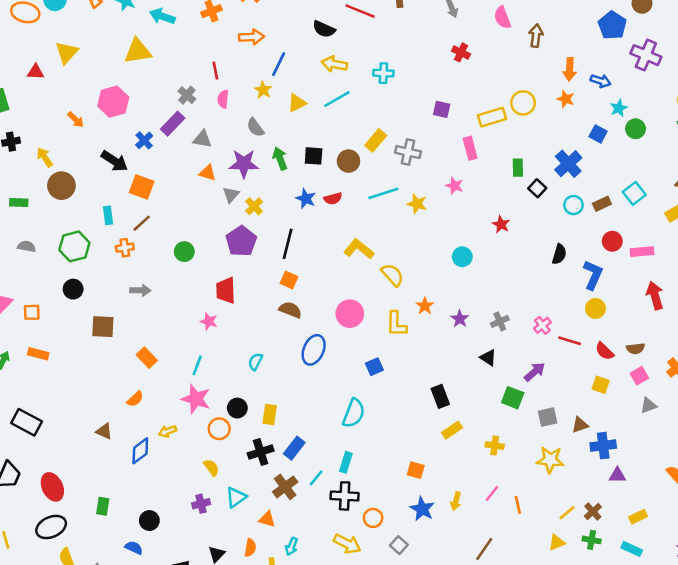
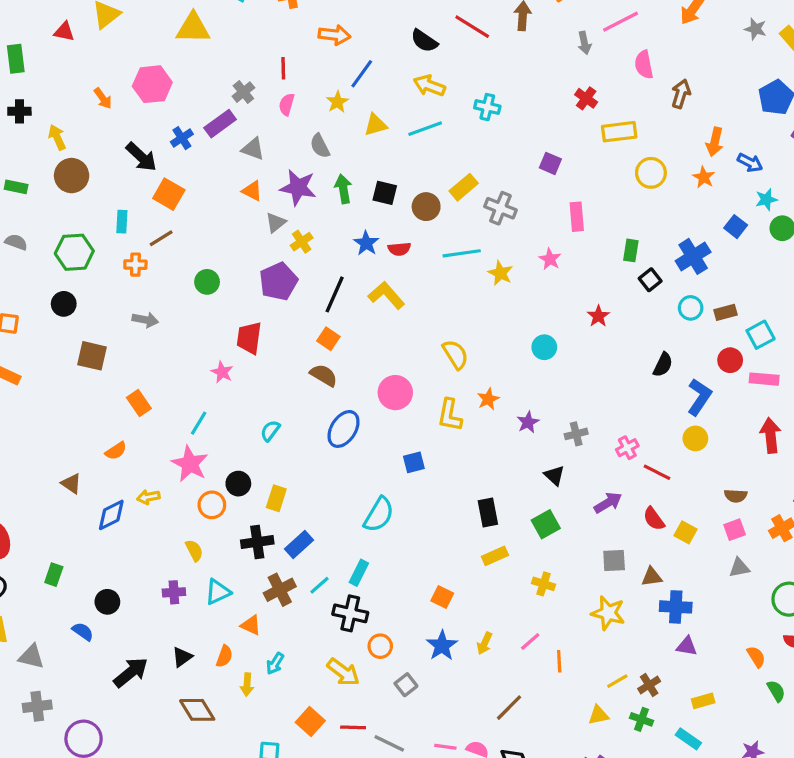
yellow rectangle: (492, 117) -> (619, 132), moved
cyan square: (634, 193) -> (761, 335), moved
yellow L-shape: (359, 249) -> (386, 295), moved
red semicircle: (605, 351) -> (654, 519), moved
green square: (513, 398) -> (546, 524), moved, turned 30

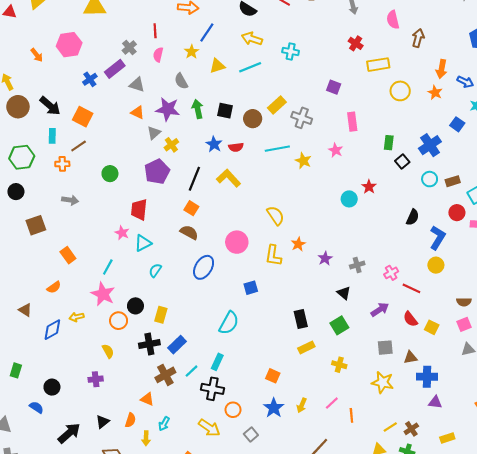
black arrow: (141, 157) -> (50, 106), moved
cyan circle: (544, 347) -> (349, 199), moved
brown square: (92, 356) -> (36, 225), turned -30
cyan triangle: (218, 592) -> (143, 243), moved

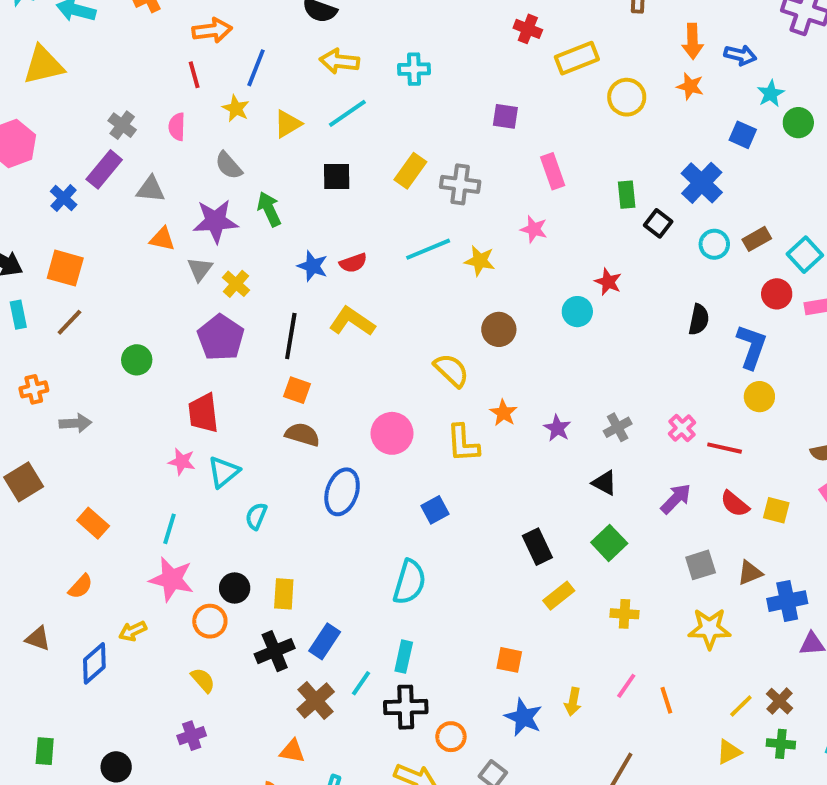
red line: (155, 31) -> (194, 75), moved
black square: (225, 111) -> (337, 177), moved
brown circle: (253, 119) -> (499, 329), moved
orange cross: (62, 164) -> (34, 389), moved

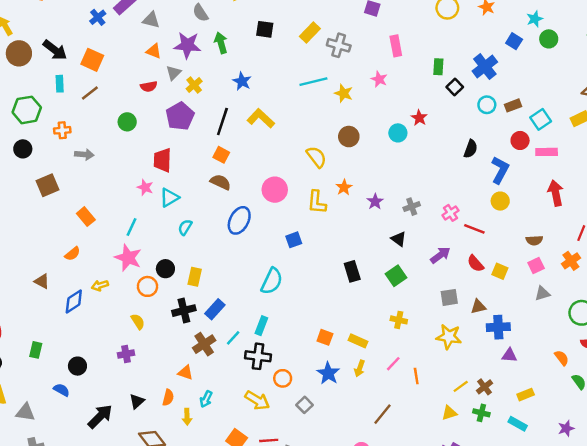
red semicircle: (353, 263) -> (149, 86), moved
yellow rectangle: (559, 596) -> (358, 341), moved, turned 54

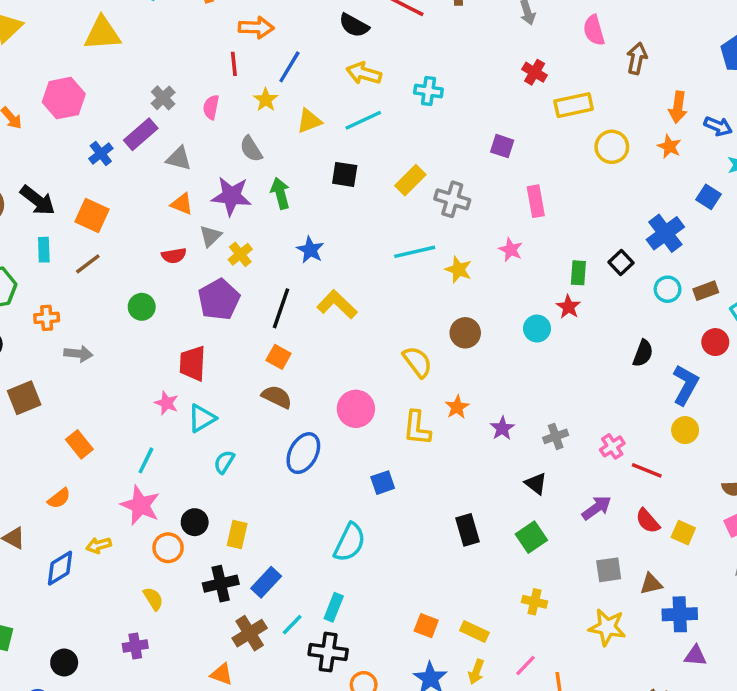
green rectangle: (438, 67) -> (578, 273), moved

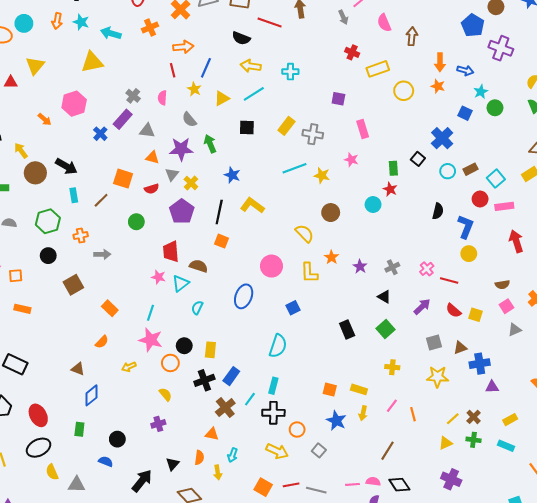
orange square: (92, 215) -> (123, 179), moved
brown semicircle: (277, 397) -> (199, 266), moved
blue diamond: (60, 568) -> (92, 395), moved

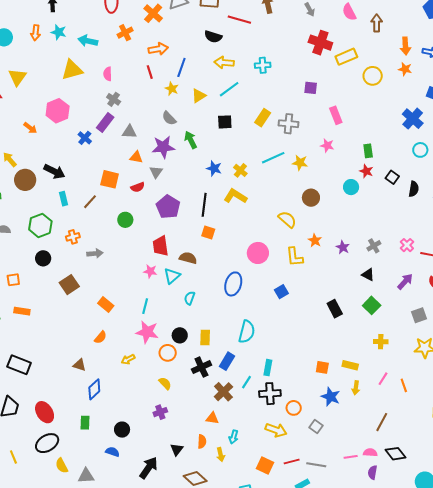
red cross: (352, 52) -> (320, 43), size x1.6
pink semicircle: (162, 98) -> (108, 74), moved
black square: (418, 159) -> (392, 177), moved
yellow cross: (191, 183) -> (240, 170), moved
cyan semicircle: (278, 346) -> (247, 332), moved

